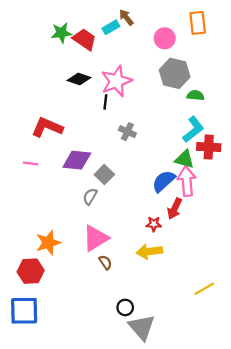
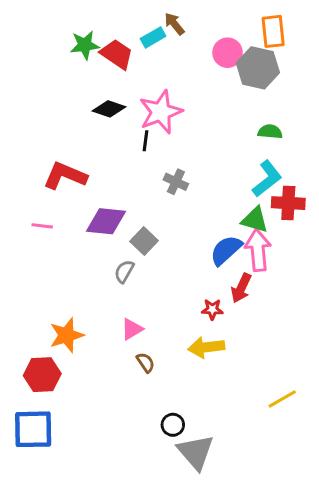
gray hexagon: (175, 73) -> (258, 68), moved
pink triangle: (95, 238) -> (132, 329), size x0.6

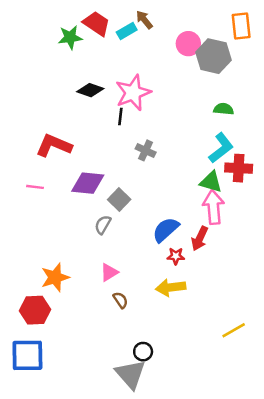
orange rectangle: (273, 31) -> (241, 26), moved
red trapezoid: (117, 54) -> (97, 24), moved
blue semicircle: (226, 250) -> (166, 230), moved
gray triangle: (196, 452) -> (130, 374), moved

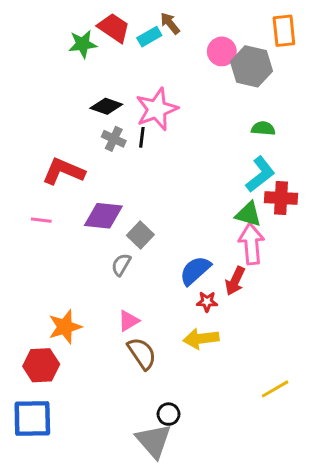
gray cross: (146, 150) -> (114, 139), moved
brown semicircle: (120, 300) -> (142, 353), size x1.6

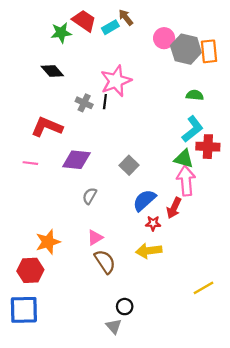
orange rectangle: (284, 31) -> (209, 51), moved
black diamond: (106, 106) -> (52, 71), moved, turned 30
gray square: (140, 235) -> (129, 165), moved
gray triangle: (154, 441) -> (114, 326), size x0.6

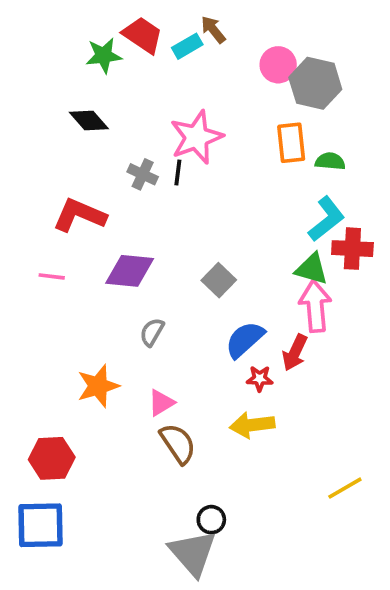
orange rectangle: (209, 51) -> (291, 143), moved
orange star: (48, 242) -> (98, 386), moved
gray triangle: (114, 326) -> (193, 553), size x1.8

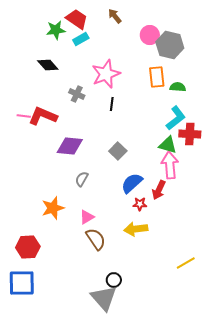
cyan rectangle: (187, 46) -> (81, 39), moved
black line: (178, 172) -> (112, 104), moved
pink line: (52, 276) -> (24, 116), moved

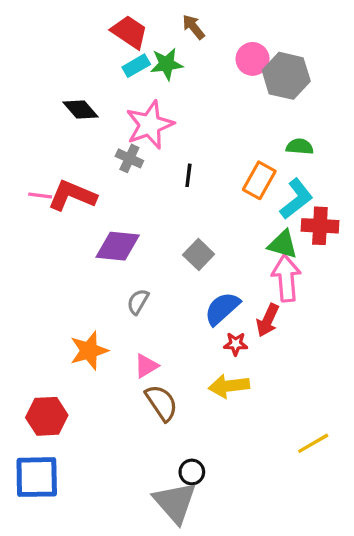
green star: (56, 30) -> (167, 64), moved
pink star: (106, 74) -> (150, 125), moved
orange rectangle: (157, 77) -> (259, 180), moved, turned 35

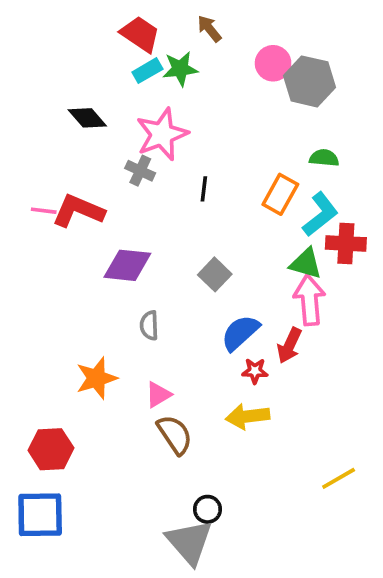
gray semicircle: (138, 302) -> (149, 325), turned -32

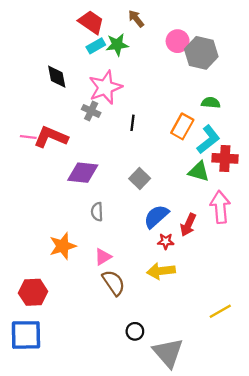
black diamond: (87, 118) -> (57, 77), turned 30
pink arrow: (309, 300) -> (220, 207), moved
gray triangle: (189, 542) -> (168, 353), moved

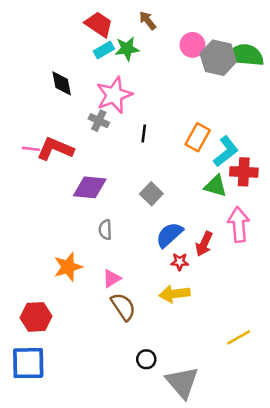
green semicircle: (211, 103) -> (245, 55), moved, size x1.8

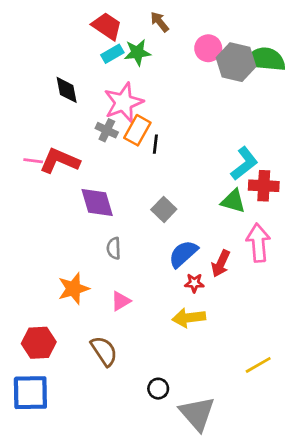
orange rectangle: (198, 137) -> (137, 130), moved
purple diamond: (90, 187) -> (97, 202), turned 68
brown semicircle: (123, 307) -> (104, 351), moved

